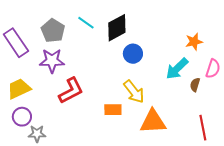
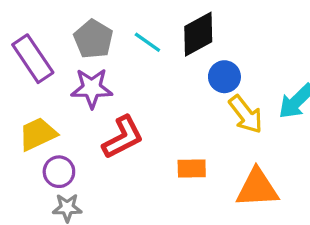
cyan line: (86, 23) -> (147, 42), moved
yellow arrow: (134, 92) -> (246, 114), moved
purple circle: (22, 117) -> (59, 172), moved

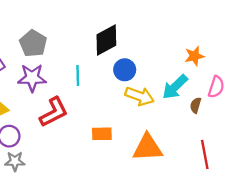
cyan line: (147, 42) -> (78, 75), moved, turned 54
yellow arrow: (246, 114) -> (140, 96), turned -32

